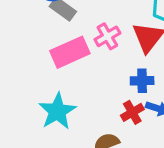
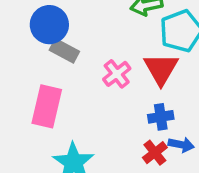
pink rectangle: (70, 52) -> (47, 106), moved, turned -45

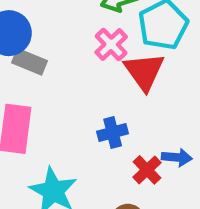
pink cross: (117, 74) -> (111, 44), moved
blue cross: (161, 117) -> (113, 133), moved

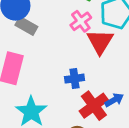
blue arrow: (177, 157) -> (114, 100), turned -42
red cross: (147, 170) -> (94, 106), size x1.5

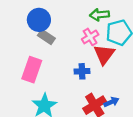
blue cross: (75, 79) -> (82, 71), moved

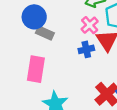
blue cross: (82, 71) -> (86, 49), moved

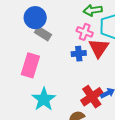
pink cross: (90, 25) -> (85, 32), turned -35

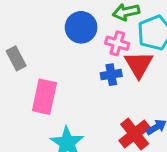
blue circle: (35, 18) -> (81, 27), moved
gray rectangle: (43, 34) -> (16, 58), moved, turned 35

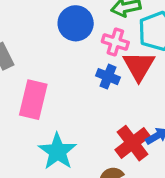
blue cross: (111, 75) -> (108, 77), turned 30

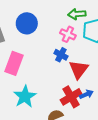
blue circle: (76, 23) -> (27, 23), moved
red triangle: (139, 66) -> (79, 69), moved

